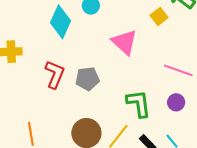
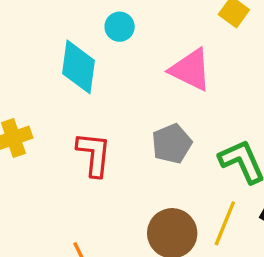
gray pentagon: (87, 79) -> (172, 144), moved

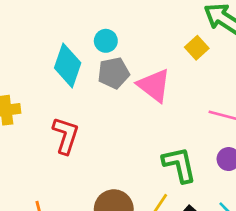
gray pentagon: (172, 144) -> (114, 73), moved

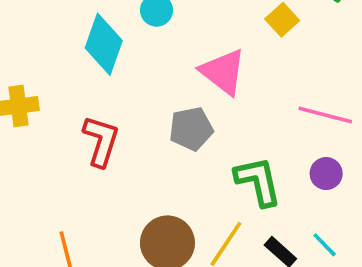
gray pentagon: (114, 73) -> (191, 129), moved

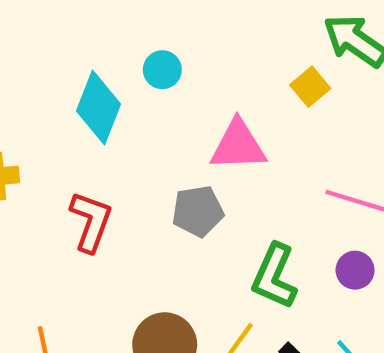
pink triangle: (223, 72) -> (238, 145), turned -42
green L-shape: (258, 181) -> (274, 276), turned -146

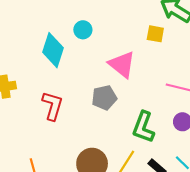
yellow square: (310, 87) -> (155, 34), turned -36
pink triangle: (238, 145) -> (122, 64), turned 44

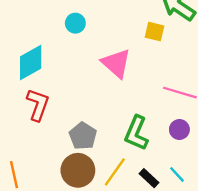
cyan diamond: (53, 50) -> (31, 63), moved, turned 40
gray pentagon: (104, 98) -> (83, 136), moved, turned -30

